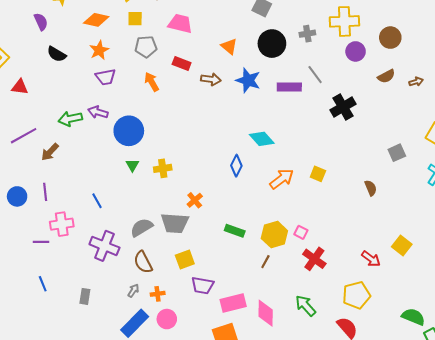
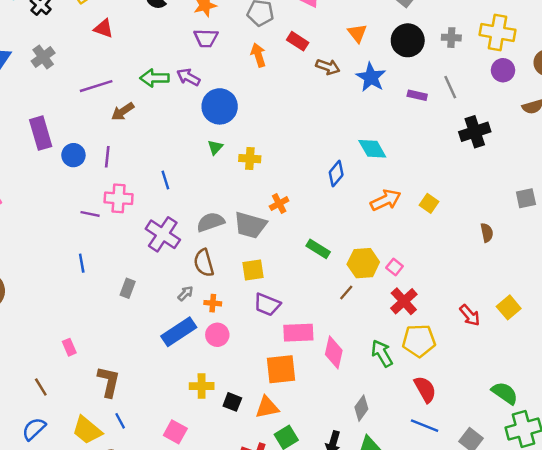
purple rectangle: (289, 87) -> (417, 95), size x0.7
yellow pentagon: (356, 295) -> (419, 341), moved

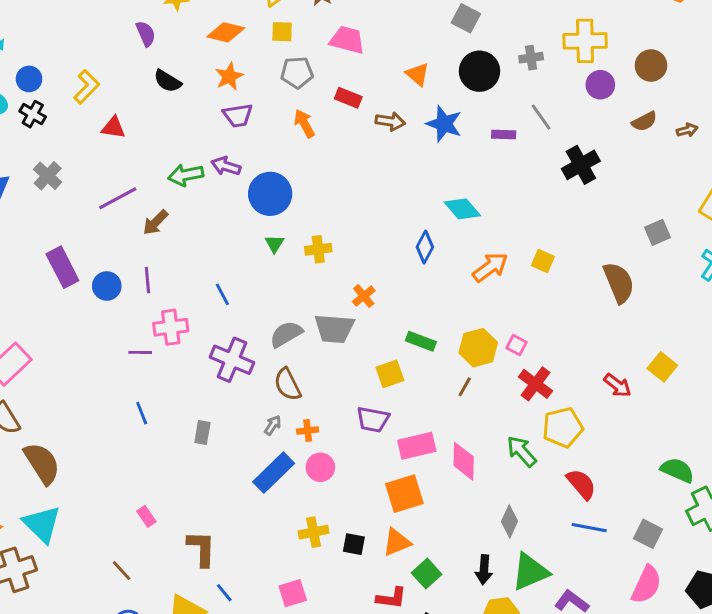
brown semicircle: (487, 233) -> (619, 283), size x1.8
yellow square: (253, 270) -> (390, 374), moved
pink square: (175, 432) -> (293, 593), turned -35

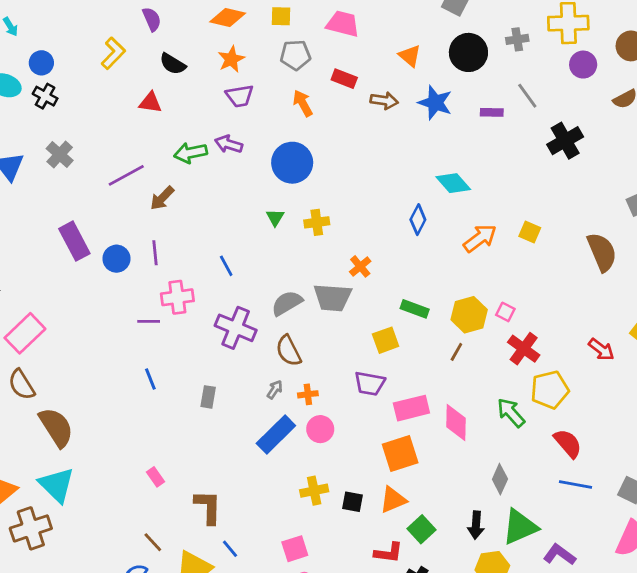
yellow L-shape: (87, 87) -> (113, 53), moved
red triangle: (113, 128) -> (150, 103), moved
blue circle: (270, 194) -> (292, 163), moved
brown line: (122, 571) -> (153, 542), moved

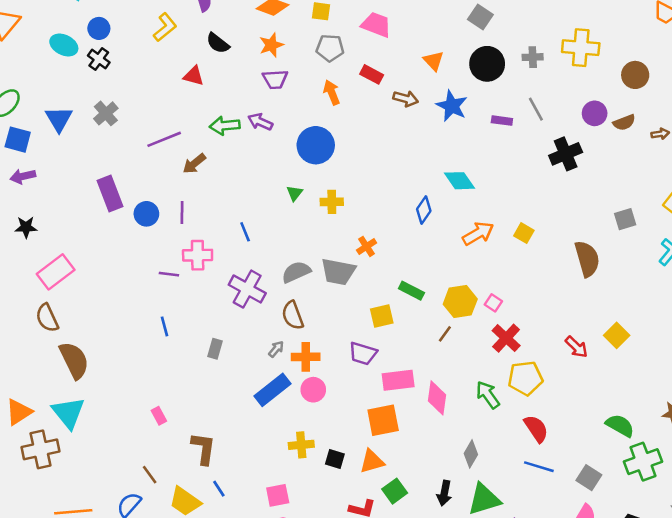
purple circle: (583, 65) -> (595, 113), moved
orange cross: (308, 394) -> (306, 357), size x1.5

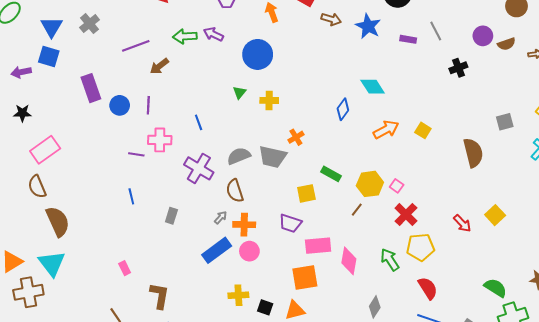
blue square: (18, 140) -> (49, 57), moved
black cross: (566, 154) -> (458, 68), size x0.7

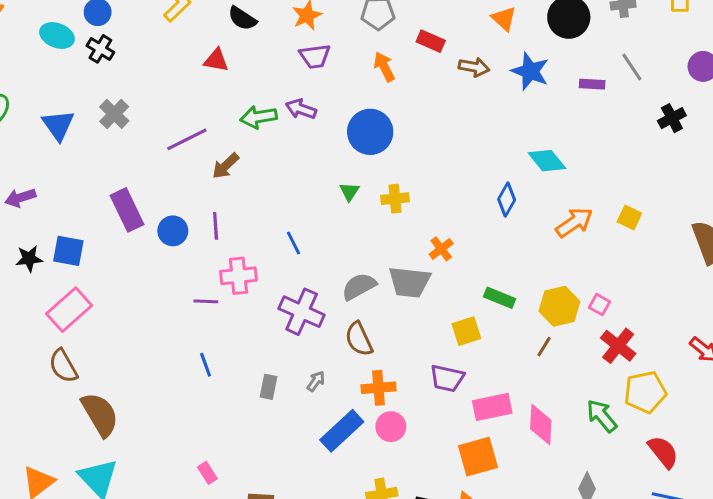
blue square: (49, 57) -> (68, 251), moved
gray arrow: (221, 217) -> (316, 381), moved

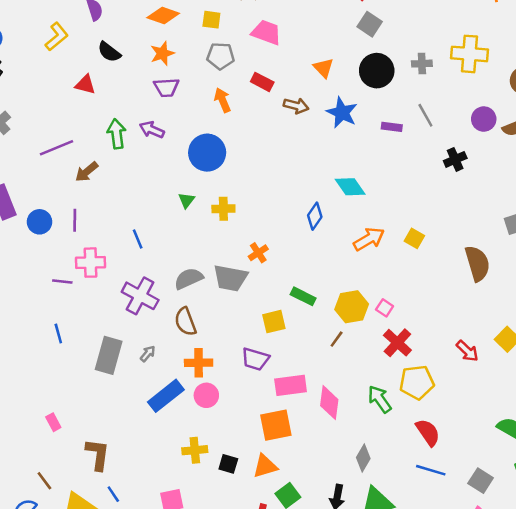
green arrow: (259, 117) -> (117, 134), turned 88
gray rectangle: (269, 387) -> (109, 355), size x1.8

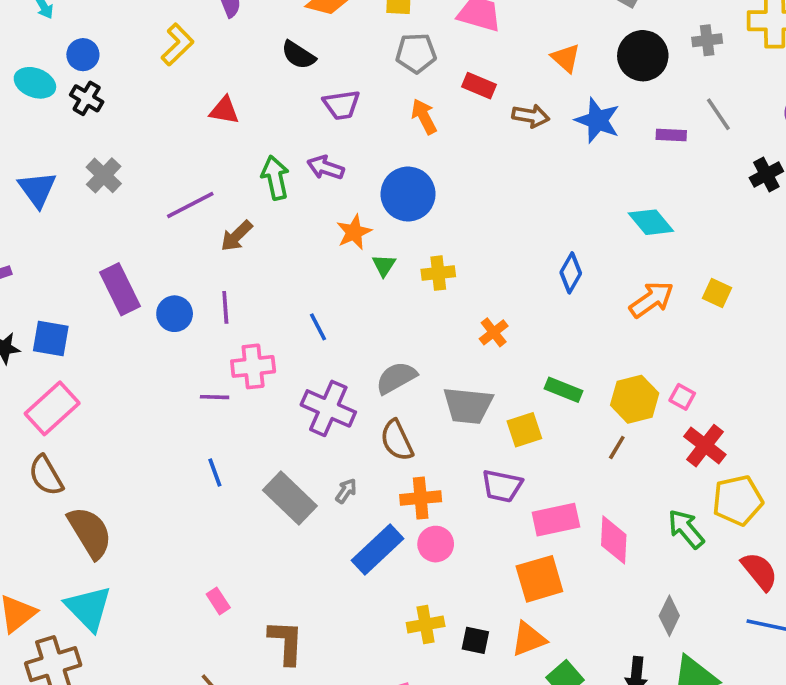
black semicircle: (109, 52) -> (298, 55), moved
orange star: (162, 53) -> (354, 232), moved
cyan diamond: (350, 187) -> (651, 222), moved
gray trapezoid: (230, 278) -> (468, 406), moved
gray rectangle: (109, 355) -> (290, 498), turned -57

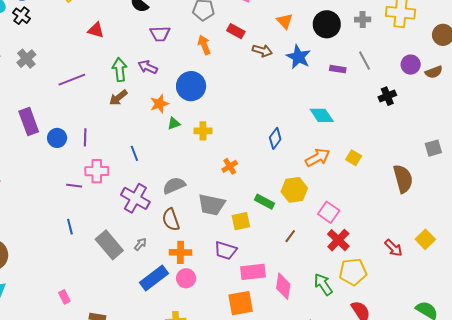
brown arrow: (237, 236) -> (118, 98), moved
green triangle: (384, 265) -> (174, 123), turned 32
pink square: (682, 397) -> (329, 212), size x1.5
yellow hexagon: (635, 399) -> (294, 190), moved

